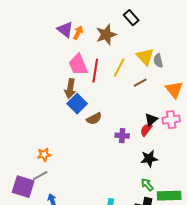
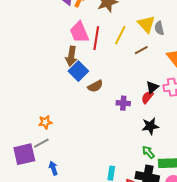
purple square: (23, 187) -> (24, 154), turned -30

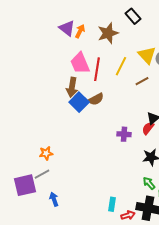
brown semicircle: (95, 86) -> (96, 99), moved

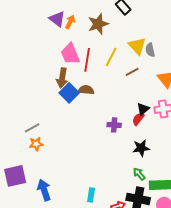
brown semicircle: (96, 99) -> (86, 90), turned -147
gray line: (42, 174) -> (32, 128), moved
blue arrow: (54, 199) -> (44, 190), size x1.5
cyan rectangle: (112, 204) -> (91, 195), moved

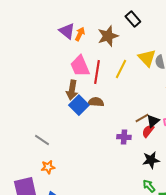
brown line: (132, 72) -> (142, 118), moved
gray line: (32, 128) -> (42, 140), turned 63
orange star: (36, 144) -> (48, 167), moved

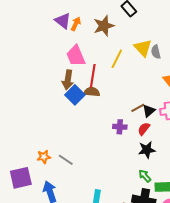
red line: (97, 72) -> (93, 76), moved
red semicircle: (148, 131) -> (144, 129), moved
gray line: (42, 140) -> (66, 160), moved

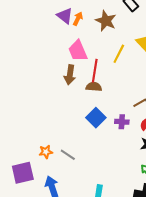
brown star: (104, 26) -> (106, 21), turned -30
blue square: (75, 95) -> (96, 118), moved

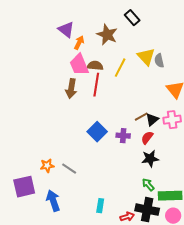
orange arrow: (78, 19) -> (79, 43), moved
brown semicircle: (94, 87) -> (95, 66), moved

